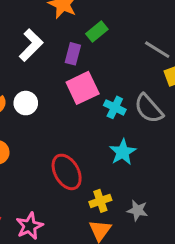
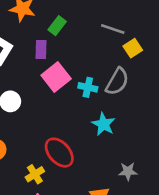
gray semicircle: (149, 109) -> (117, 82), turned -96
yellow cross: (100, 201) -> (35, 174), moved

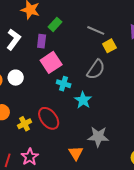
cyan cross: (88, 87) -> (64, 84), moved
gray star: (128, 171) -> (98, 137), size x1.5
yellow cross: (35, 174) -> (25, 124), moved

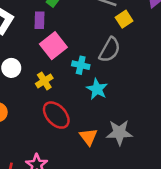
cyan cross: (64, 84) -> (81, 65), moved
yellow cross: (25, 124) -> (44, 81), moved
orange triangle: (76, 153) -> (89, 137), moved

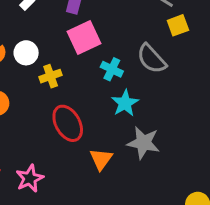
gray semicircle: (110, 50) -> (152, 59), turned 95
yellow cross: (44, 81) -> (51, 76), moved
gray star: (119, 133) -> (143, 143), moved

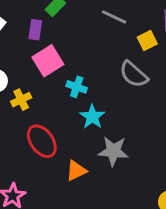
yellow square: (178, 25) -> (147, 40), moved
gray semicircle: (152, 59) -> (134, 74), moved
orange triangle: (101, 159) -> (76, 171), turned 35

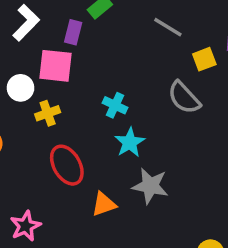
pink square: (48, 61) -> (55, 66), moved, turned 32

